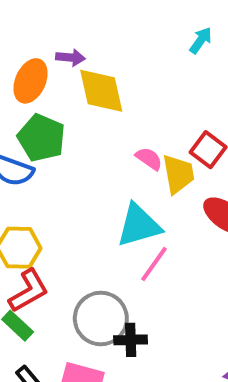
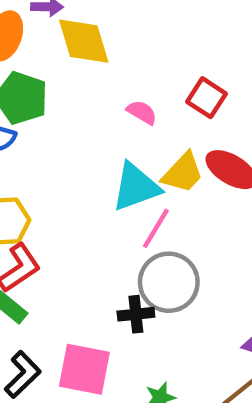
yellow trapezoid: (178, 174) -> (183, 173), moved, turned 57
gray circle: (101, 318) -> (169, 282), moved

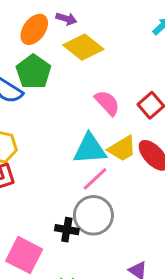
yellow diamond: (84, 41) -> (83, 47), turned -51
pink semicircle: (142, 112) -> (107, 103), size x1.4

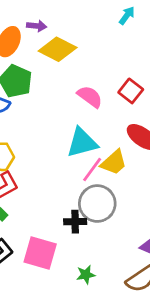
yellow trapezoid: (122, 149) -> (114, 162), moved

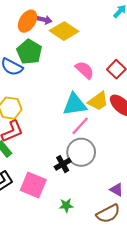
purple arrow: (37, 26) -> (44, 20), moved
yellow trapezoid: (114, 162) -> (98, 101), moved
black cross: (75, 222) -> (63, 164), turned -35

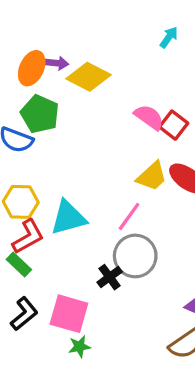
pink semicircle: (85, 70) -> (149, 117), moved
cyan triangle: (75, 104) -> (68, 218), moved
green star: (66, 205) -> (79, 347), moved

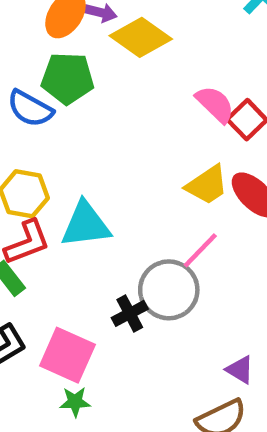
green pentagon: (40, 114) -> (67, 78), turned -30
pink line: (129, 216) -> (200, 250), moved

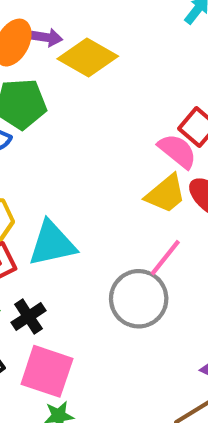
pink semicircle: (215, 104) -> (177, 151), moved
black cross: (130, 313) -> (28, 317), moved

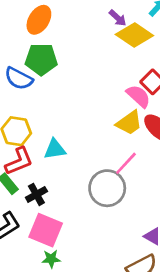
purple arrow: (47, 37) -> (118, 18), moved, turned 30
yellow diamond: (88, 58) -> (134, 35), moved
cyan triangle: (52, 244) -> (55, 149), size x0.7

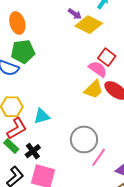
orange ellipse: (39, 20) -> (17, 23), turned -40
pink line: (126, 163) -> (99, 157), moved

